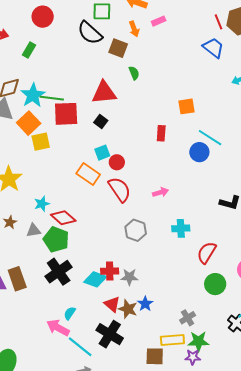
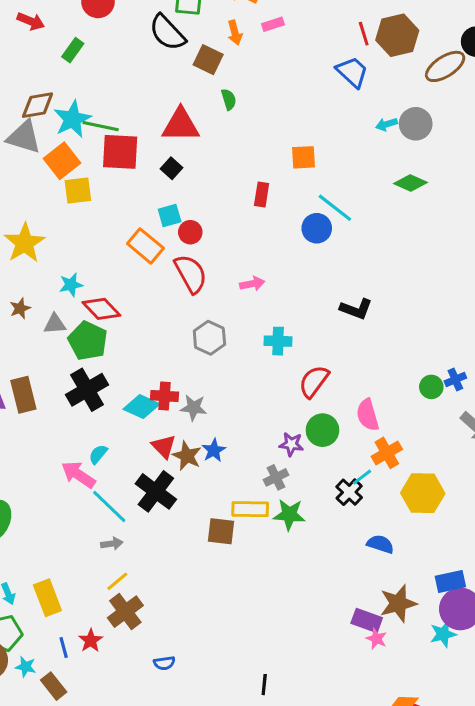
purple star: (193, 357) -> (291, 444), moved

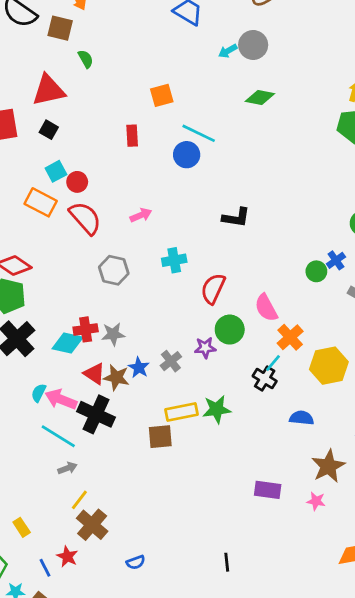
pink arrow: (78, 475) -> (61, 399), moved
gray cross: (276, 477) -> (171, 361), moved
yellow rectangle: (47, 598) -> (22, 527), size x0.6
purple rectangle: (367, 620) -> (268, 490), moved

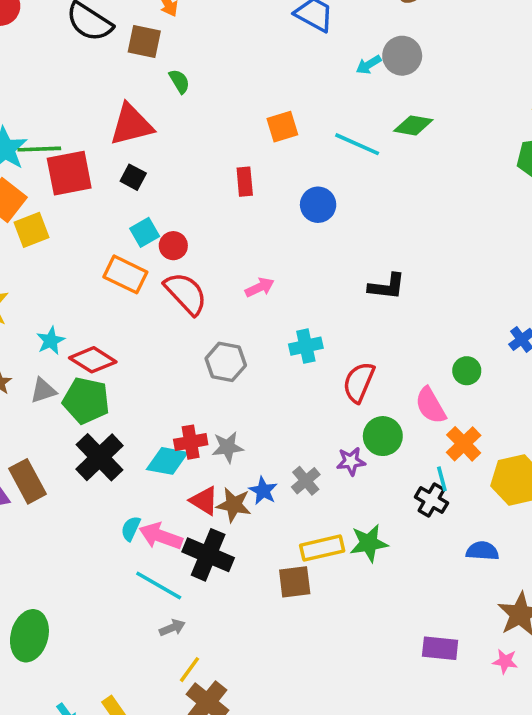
cyan line: (199, 133) -> (357, 144), moved
green circle: (316, 271) -> (467, 371), moved
cyan line: (273, 363) -> (442, 479), turned -54

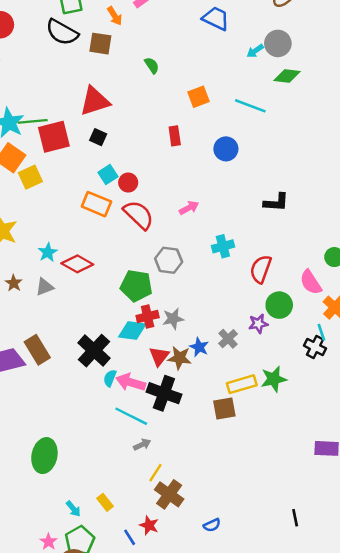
green semicircle: (179, 81) -> (152, 65), moved
green diamond: (413, 125) -> (287, 76), moved
green pentagon: (86, 400) -> (136, 286), moved
black cross: (100, 457) -> (94, 351), moved
red triangle: (204, 501) -> (159, 356), turned 40

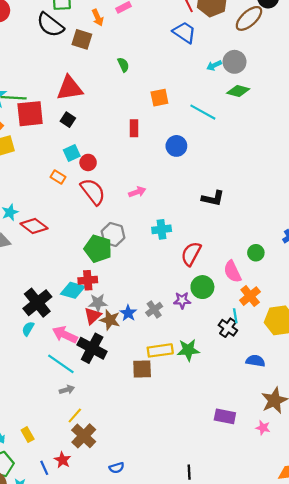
orange rectangle: (96, 204) -> (58, 177), size x0.6
green pentagon: (136, 286) -> (98, 249), moved
gray star: (173, 319) -> (98, 303), moved
cyan semicircle: (110, 378) -> (28, 329), moved

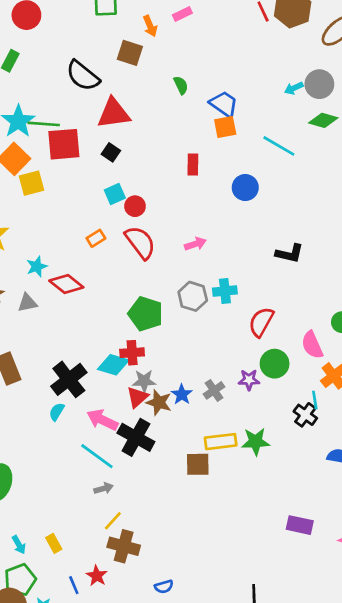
black semicircle: (50, 25) -> (83, 76), moved
blue trapezoid: (184, 32) -> (224, 104), moved
orange rectangle: (58, 177) -> (96, 238), moved, turned -64
gray hexagon: (113, 234) -> (193, 296), moved
brown cross: (84, 436) -> (124, 546), turned -30

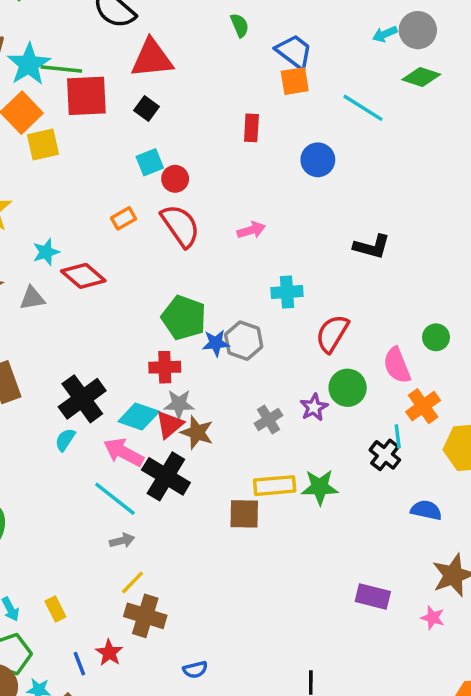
gray hexagon: (193, 296) -> (244, 341), moved
cyan diamond: (113, 365) -> (139, 416), moved
purple star: (249, 380) -> (314, 407), turned -30
blue star: (182, 394) -> (216, 343), moved, turned 30

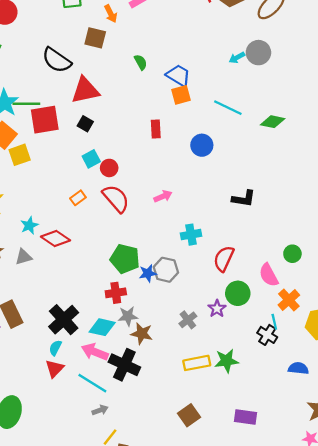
green diamond: (421, 77) -> (273, 122), moved
red triangle: (170, 425) -> (55, 369), moved
brown square: (244, 514) -> (189, 415), moved, turned -30
purple rectangle: (373, 596) -> (245, 417), moved

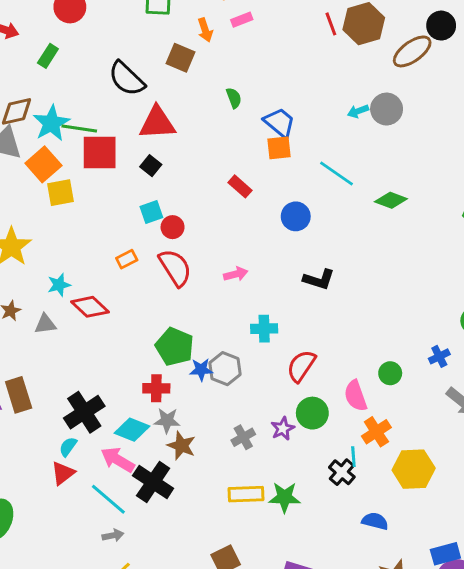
red rectangle: (156, 129) -> (240, 186), turned -54
black L-shape: (244, 199) -> (319, 279), moved

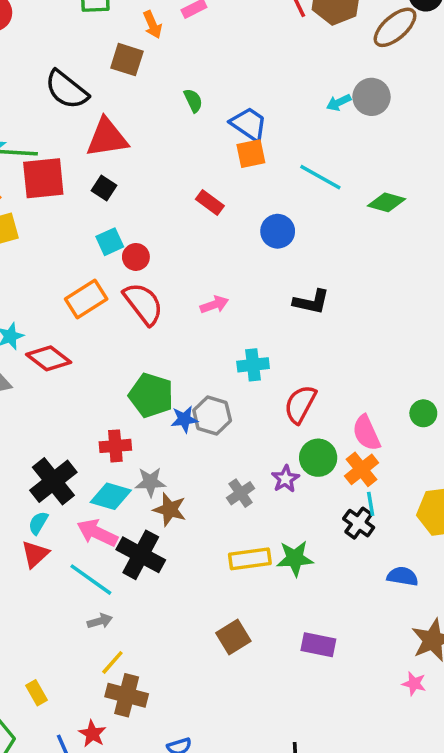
orange rectangle: (127, 259) -> (86, 299), size x1.6
green circle: (390, 373) -> (423, 413), moved
red cross: (156, 388) -> (115, 446), moved
orange cross: (376, 432) -> (362, 469), moved

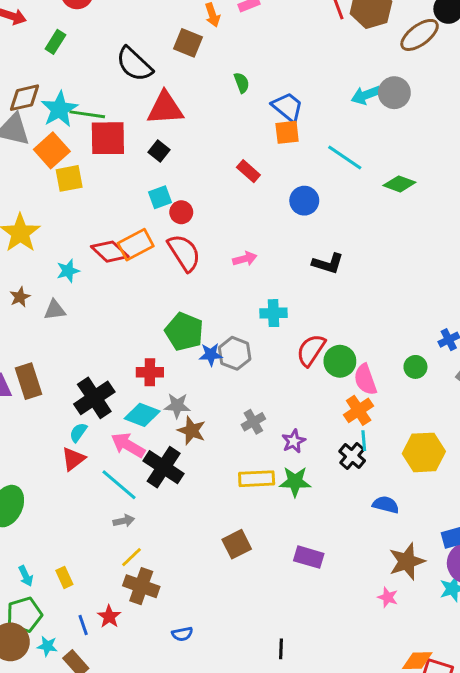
cyan arrow: (339, 102) -> (366, 95), size x1.4
red diamond: (49, 358) -> (110, 252), moved
green circle: (318, 458) -> (340, 361), moved
purple star: (285, 479) -> (294, 441), moved

